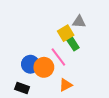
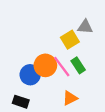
green rectangle: (73, 44) -> (78, 65), moved
orange circle: (44, 67) -> (45, 65), moved

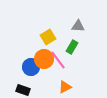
yellow square: (70, 40) -> (48, 37), moved
green rectangle: (78, 65) -> (72, 47), moved, turned 64

